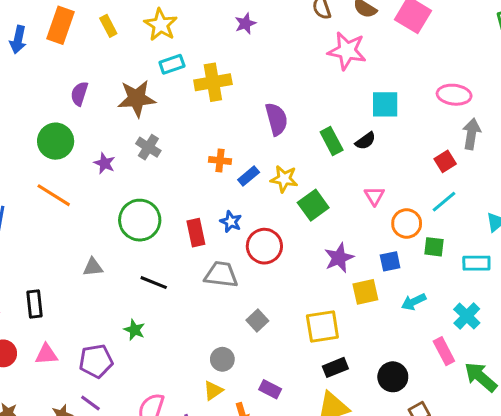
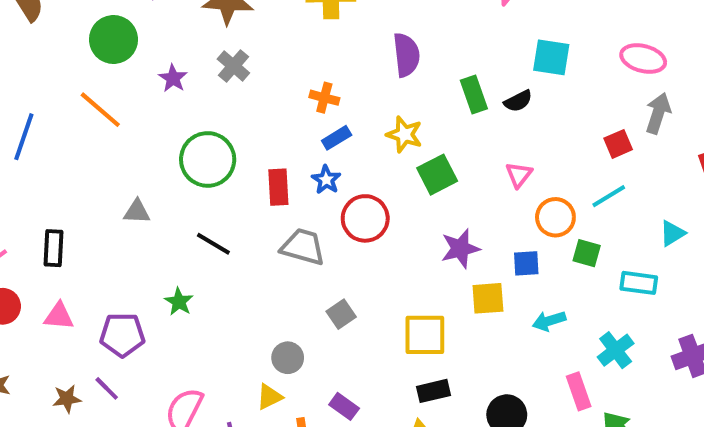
blue rectangle: (249, 176) -> (337, 138), moved

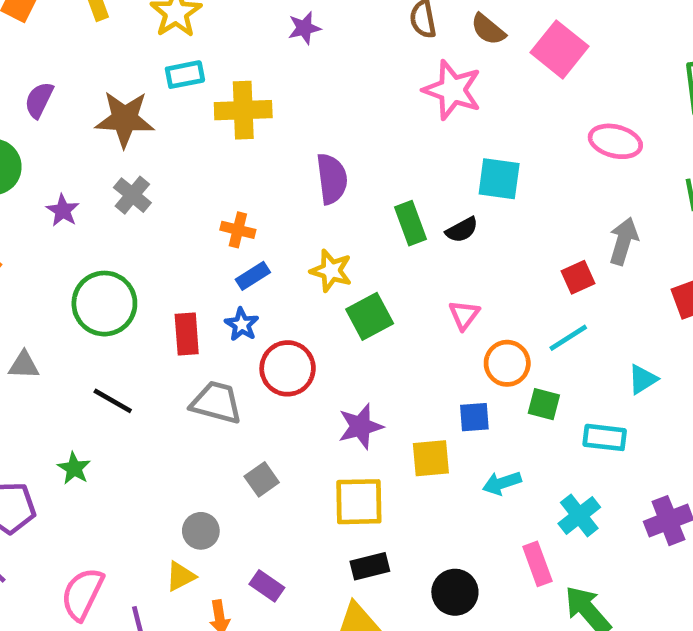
pink ellipse: (643, 59) -> (615, 141), moved
purple star: (460, 249) -> (360, 426), moved

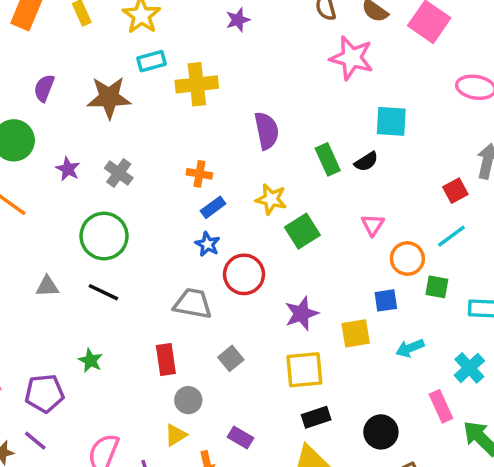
gray cross: (132, 195) -> (119, 173), moved
red rectangle: (187, 334) -> (166, 360), moved
black line: (113, 401) -> (103, 292), moved

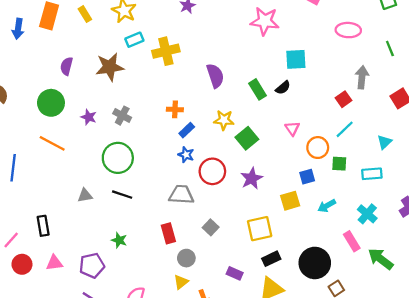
purple star: (301, 314) -> (252, 178), moved
black circle: (381, 432) -> (315, 263), size x1.4
purple rectangle: (241, 438) -> (235, 273), moved

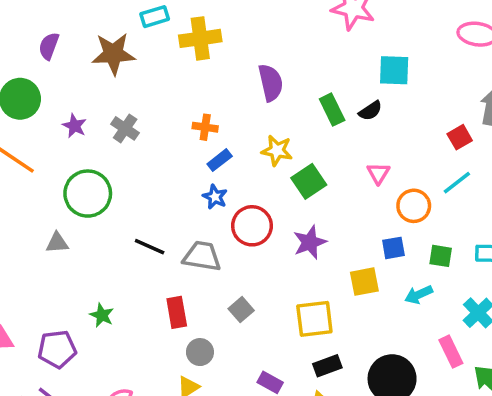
green circle: (118, 158) -> (88, 194), moved
green square: (339, 164) -> (441, 256), moved
black line: (122, 195) -> (150, 247), moved

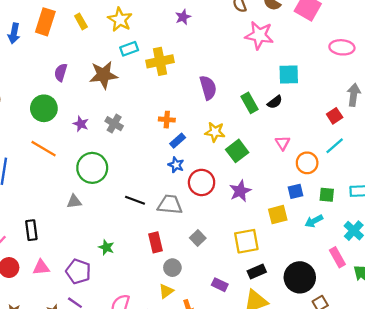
purple pentagon: (57, 349) -> (78, 271), turned 30

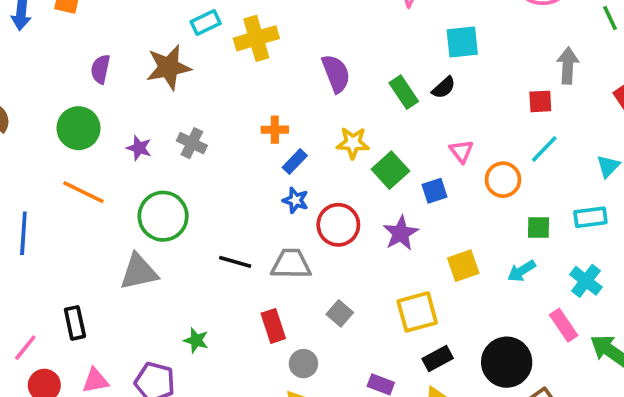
red square: (335, 116) -> (540, 101), turned 35
blue square: (295, 191) -> (435, 191), moved
gray triangle: (74, 201) -> (139, 272), size x1.6

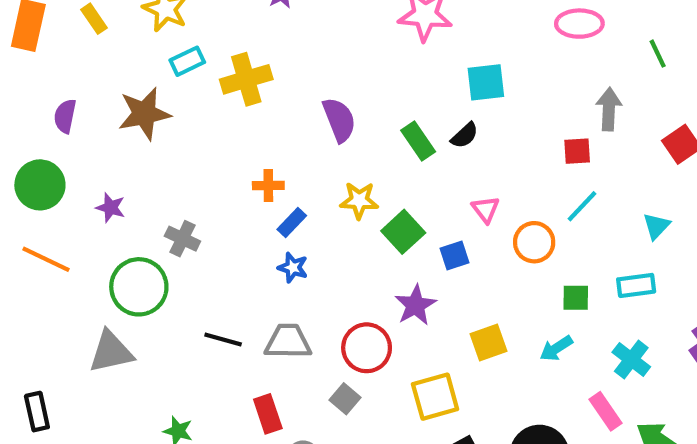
gray cross: (192, 143) -> (182, 239), moved
red circle: (338, 225) -> (367, 348), moved

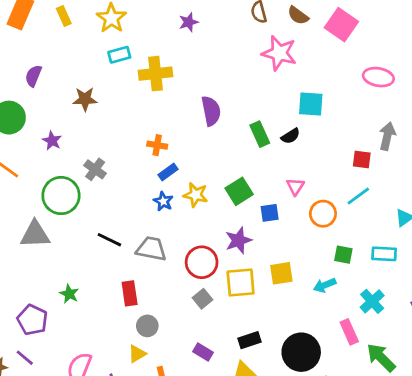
brown star: (144, 114) -> (85, 99), moved, size x0.7
yellow star: (359, 200) -> (196, 195), moved
yellow square: (435, 397) -> (241, 282), moved
gray square: (345, 399) -> (202, 299), moved

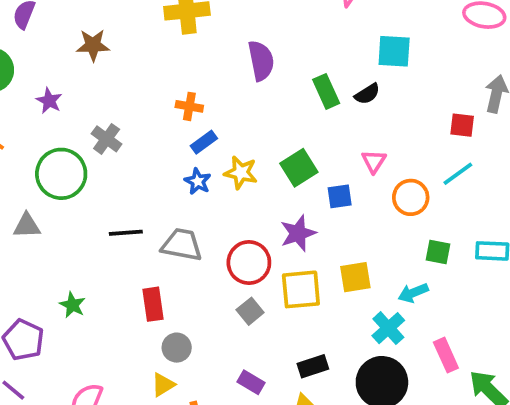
gray triangle: (35, 234) -> (27, 226), size x0.7
black line: (109, 240) -> (126, 233), turned -30
cyan cross: (372, 301) -> (388, 328), moved

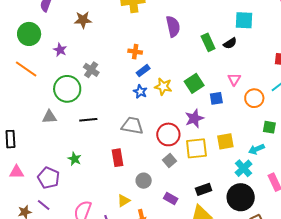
black line: (126, 233) -> (88, 120), moved
gray circle: (177, 348) -> (144, 181), moved

